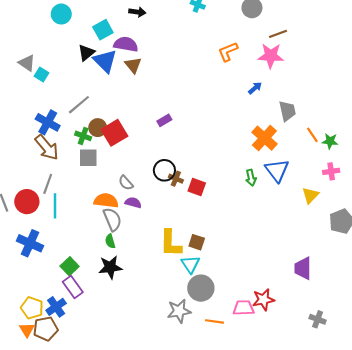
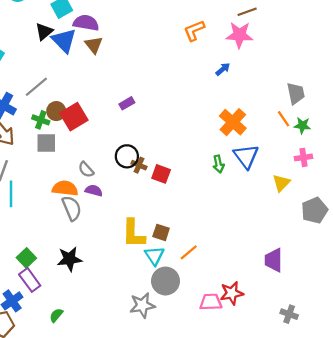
gray trapezoid: (287, 111) -> (296, 93), moved
green semicircle: (110, 241) -> (56, 315), moved, turned 56
orange line: (214, 321) -> (189, 252), moved, turned -48

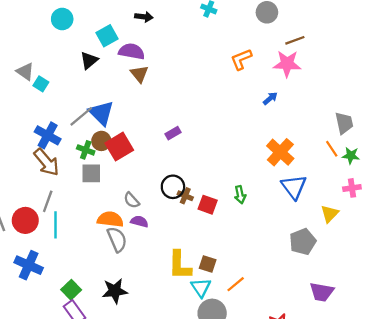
blue triangle: (64, 40) -> (101, 113), moved
green arrow: (218, 164) -> (240, 195), moved
gray pentagon: (314, 210) -> (303, 242), moved
purple trapezoid: (274, 260) -> (322, 292), turned -80

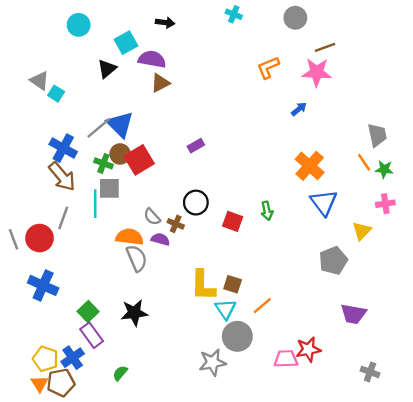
brown triangle: (139, 74) -> (160, 83), turned 42
brown cross: (185, 196) -> (176, 224), moved
cyan line: (55, 225) -> (95, 204), moved

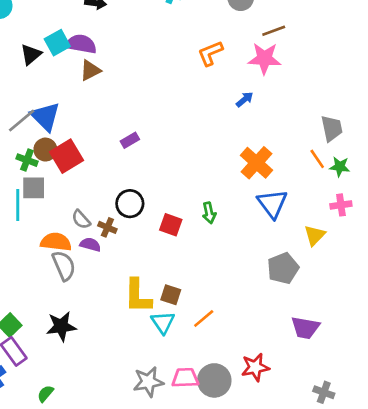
cyan square: (126, 43) -> (57, 43), moved
gray circle: (237, 336) -> (214, 380), moved
pink trapezoid: (286, 359) -> (185, 378), moved

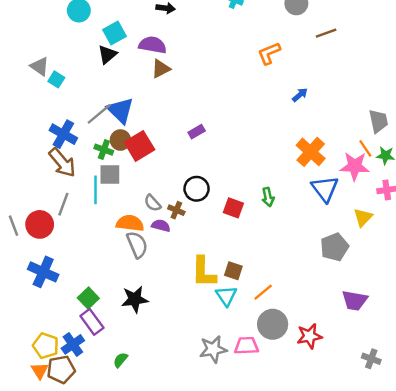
cyan square: (57, 43) -> (115, 33), moved
pink star: (264, 58) -> (355, 166), moved
gray circle: (214, 380) -> (273, 324), moved

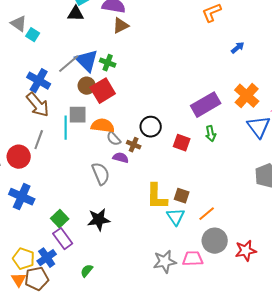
black triangle: (107, 54) -> (76, 14), turned 42
purple rectangle: (197, 132) -> (206, 105), moved, size x2.0
green cross: (104, 150) -> (108, 63), moved
orange semicircle: (130, 223) -> (103, 126), moved

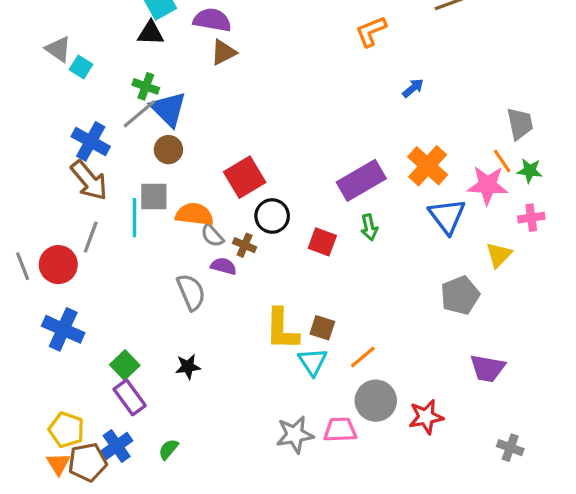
green cross: (108, 63) -> (146, 86), moved
red square: (103, 91) -> (245, 177), moved
black star: (99, 220) -> (188, 367), size x0.7
blue cross: (47, 258) -> (117, 446), moved

